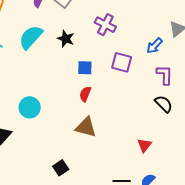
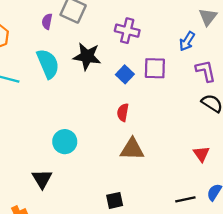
cyan semicircle: (31, 37) -> (48, 64), turned 128
black star: (66, 39) -> (87, 56), size x1.4
blue square: (85, 68) -> (125, 74), moved, turned -35
black square: (61, 168) -> (115, 200), turned 35

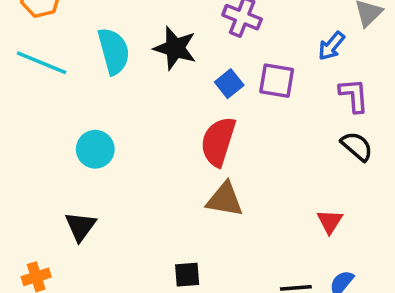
red semicircle: (123, 112) -> (218, 142), size x1.8
cyan circle: (65, 142) -> (95, 149), moved

